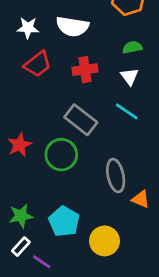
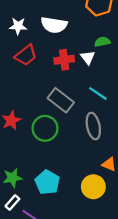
white triangle: (130, 77) -> (88, 58), moved
gray ellipse: (116, 175) -> (93, 126), moved
yellow circle: (104, 241) -> (93, 187), moved

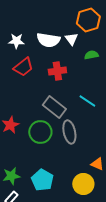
white triangle: (88, 58) -> (71, 39), moved
gray ellipse: (93, 126) -> (69, 132), moved

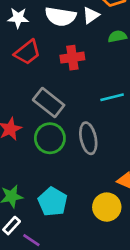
white triangle: (71, 39) -> (91, 15), turned 32
cyan line: (87, 101) -> (112, 97), turned -48
gray rectangle: (54, 107) -> (49, 103), moved

